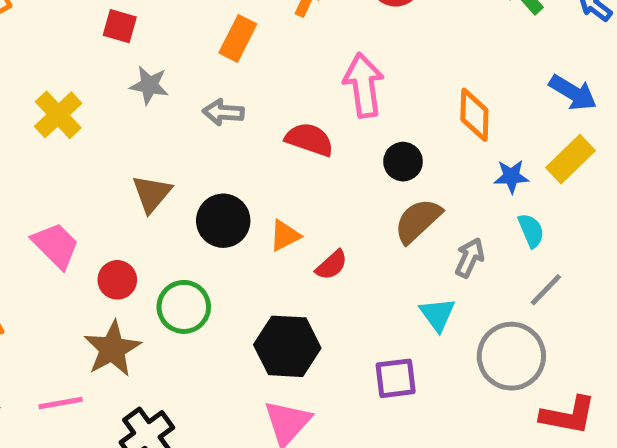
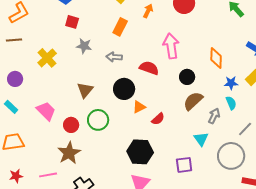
black circle: (223, 221) -> (124, 89), moved
cyan semicircle: (531, 231) -> (231, 103), moved
green circle: (184, 307) -> (98, 120), moved

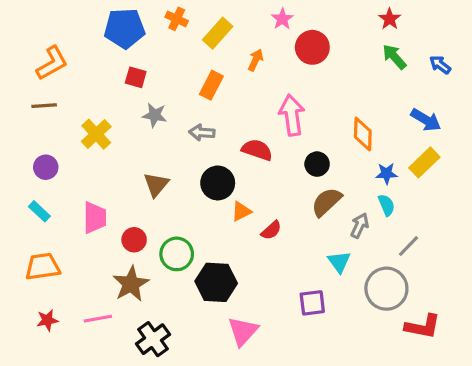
pink trapezoid: (46, 111) -> (95, 218), turned 45
green circle: (98, 120) -> (177, 254), moved
black hexagon: (140, 152) -> (216, 282), moved

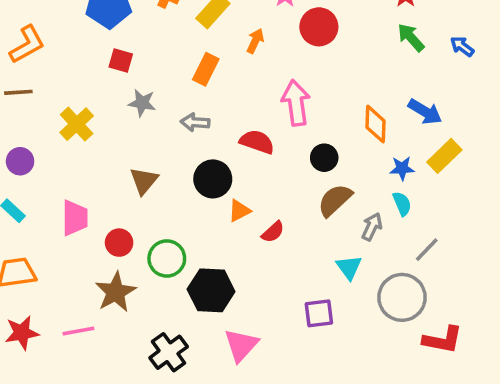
blue arrow: (426, 120) -> (425, 112), moved
red star: (47, 320) -> (22, 333), size x1.4
black cross: (153, 339) -> (169, 352), moved

